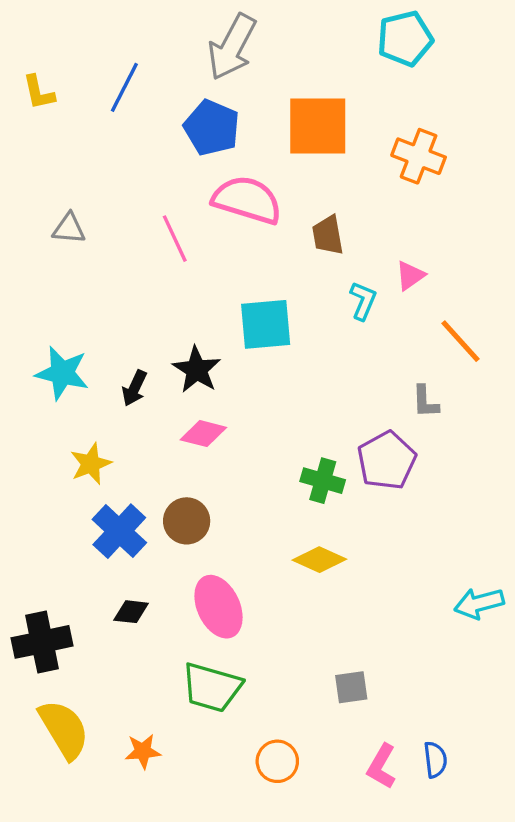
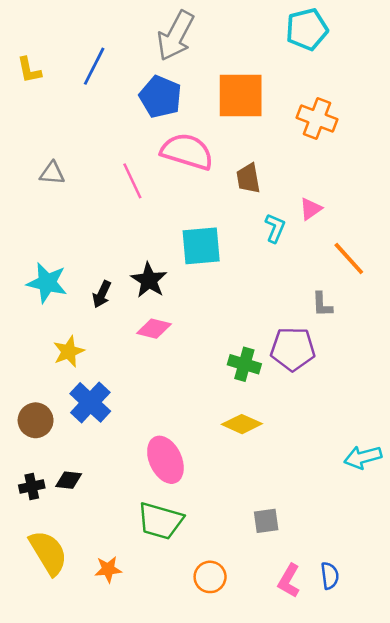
purple pentagon: (387, 460) -> (293, 349), turned 30
brown circle: (187, 521) -> (36, 420), moved
black diamond: (131, 612) -> (69, 480), moved
black cross: (42, 642) -> (32, 487), size x0.6

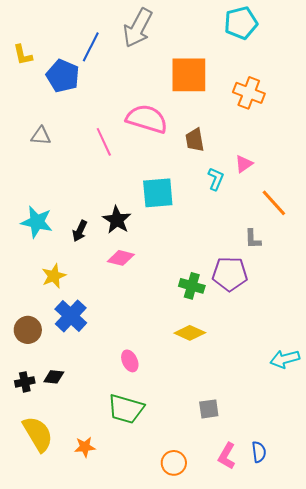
blue line: (94, 66) -> (91, 47), moved
blue pentagon: (160, 97) -> (63, 76), moved
pink ellipse: (165, 460) -> (130, 361), size x0.6
orange circle: (210, 577) -> (174, 463), moved

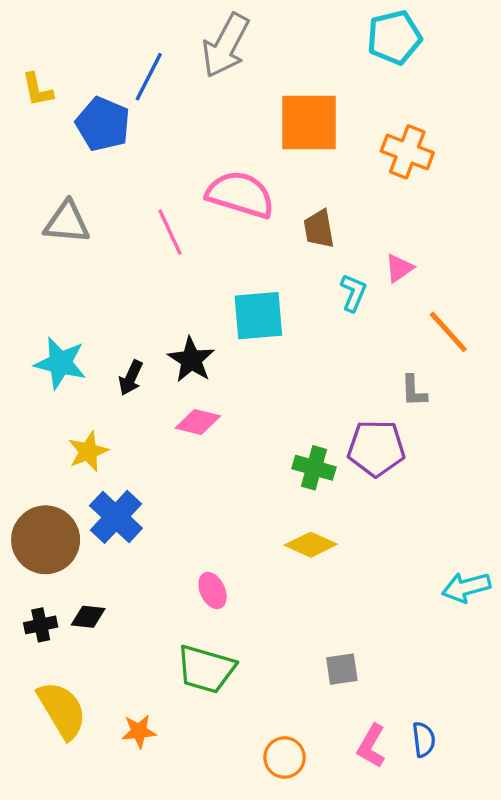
gray triangle: (41, 136) -> (67, 222), size x1.4
brown circle: (28, 330) -> (46, 540), size x1.5

